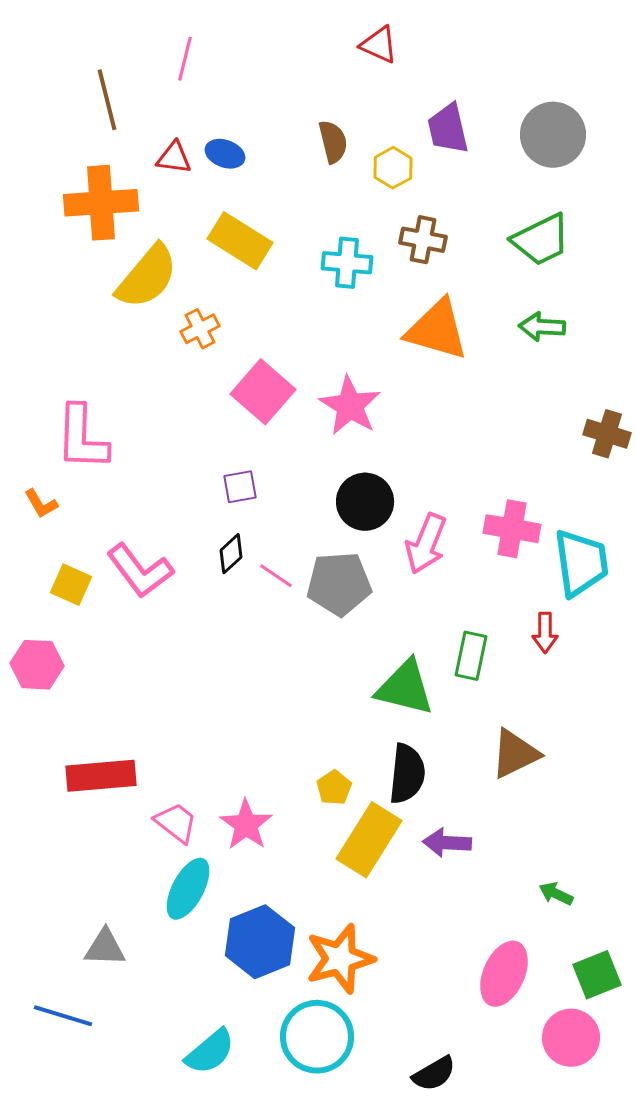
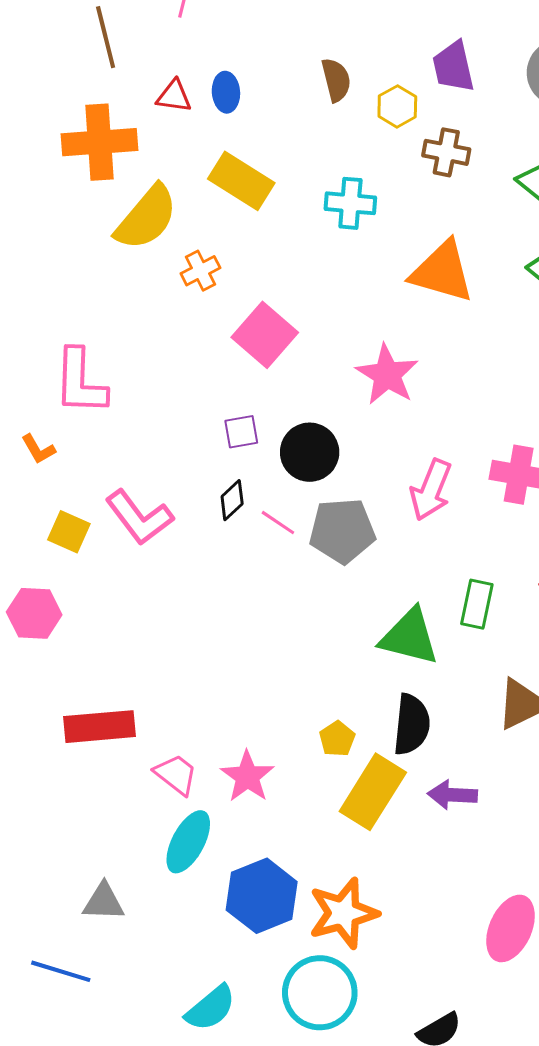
blue ellipse: (225, 154) -> (226, 92), turned 66
brown cross: (423, 240) -> (446, 152), moved
pink star: (350, 406) -> (387, 375), moved
black circle: (365, 502) -> (310, 452), moved

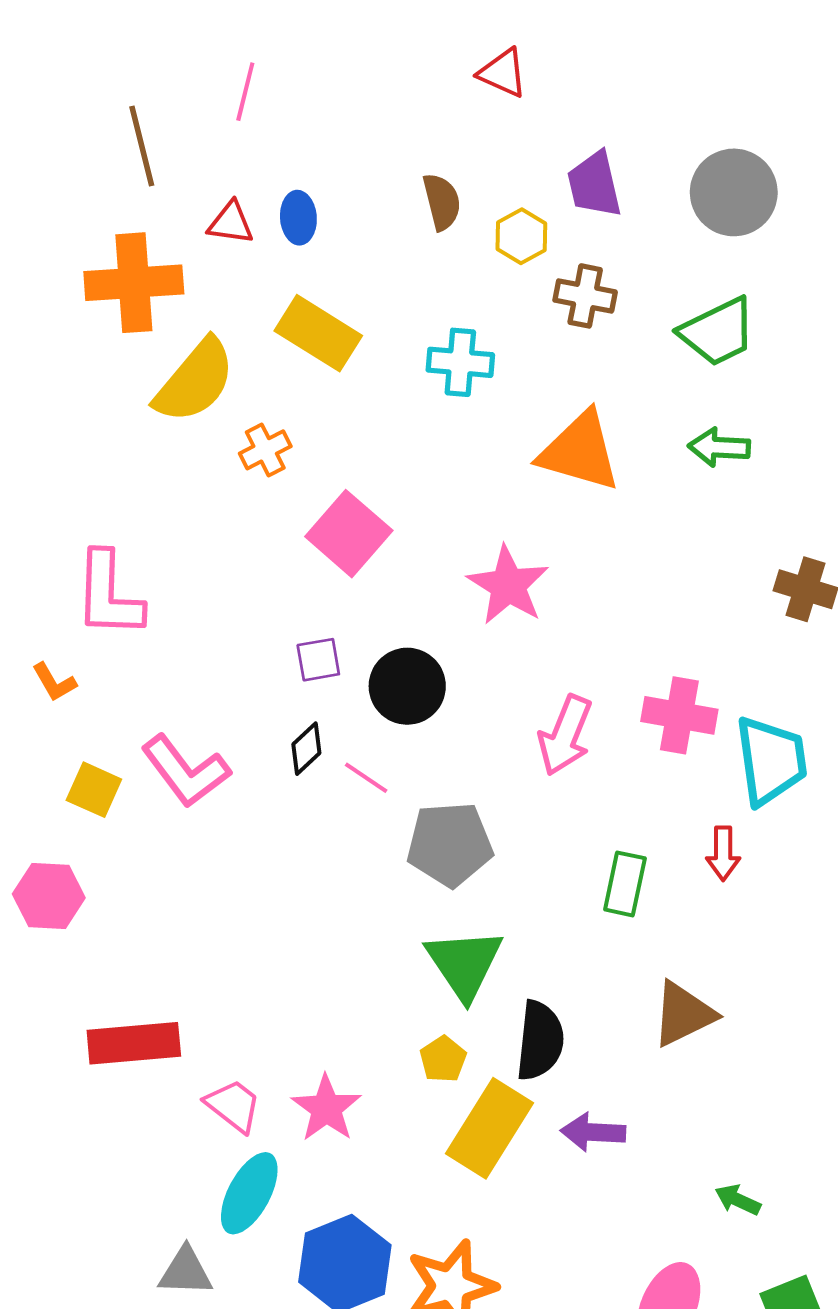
gray pentagon: (342, 531) -> (450, 844), moved
green triangle: (410, 637) -> (464, 964), moved, turned 42
gray triangle: (104, 902) -> (186, 1272), moved

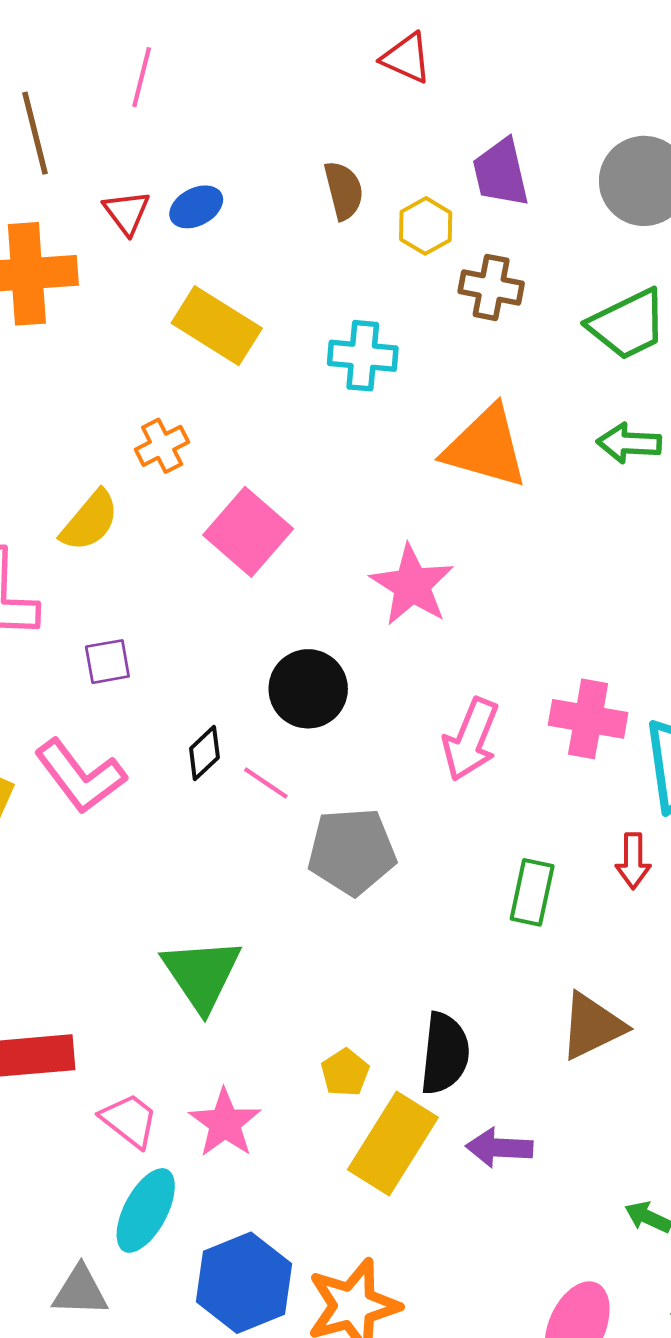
blue ellipse: (298, 218) -> (196, 207), turned 66
red triangle: (231, 223) -> (127, 212), turned 45
yellow semicircle: (195, 381) -> (90, 521), moved, size x0.7
purple square: (318, 660) -> (107, 662), moved
green triangle: (464, 964) -> (202, 974), moved

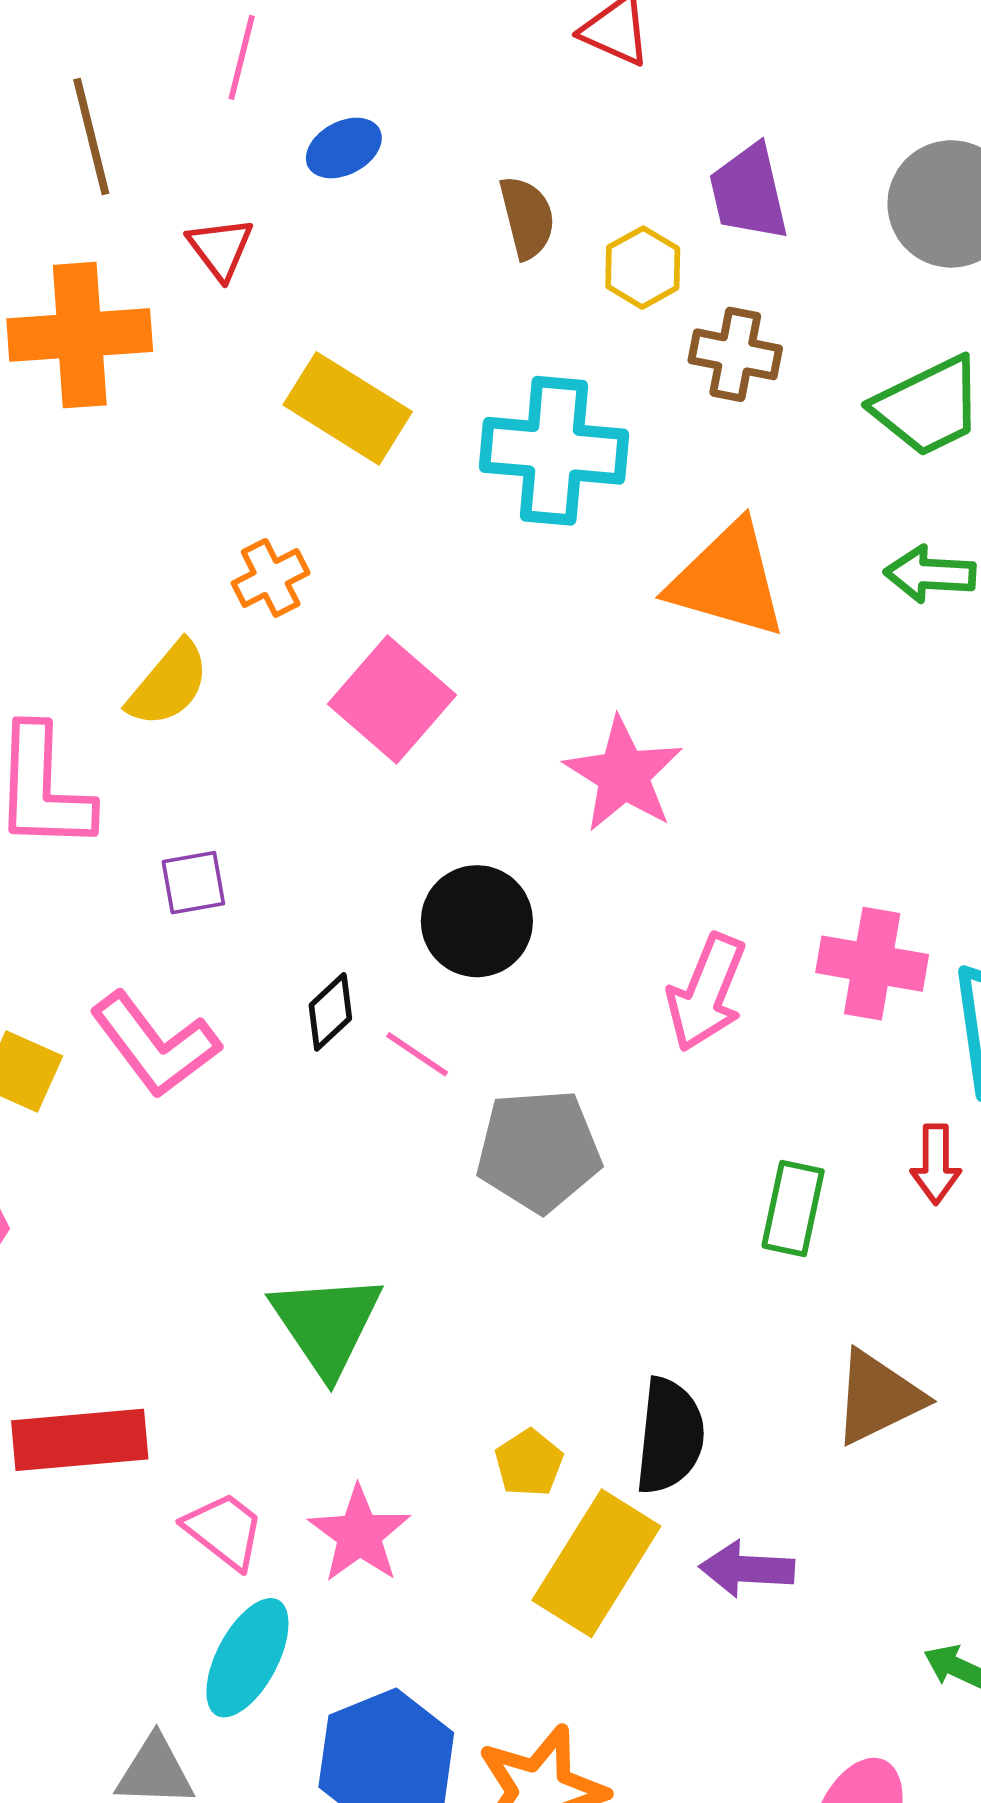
blue ellipse: (196, 207) -> (344, 148), moved
cyan cross: (363, 356) -> (554, 451), size x1.5

